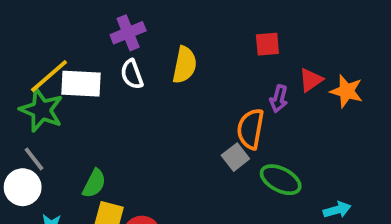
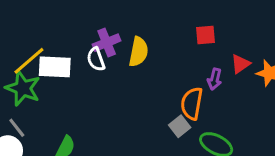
purple cross: (128, 33) -> (107, 43), moved

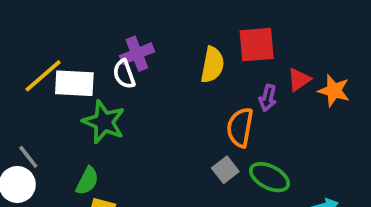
red square: (205, 35) -> (257, 45), size x1.5
yellow semicircle: (139, 52) -> (212, 65), moved
green star: (23, 88) -> (104, 122), moved
gray square: (180, 126) -> (225, 170), moved

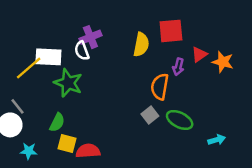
yellow line: (43, 76) -> (29, 68), moved

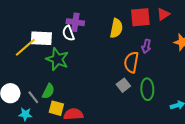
purple cross: (90, 37) -> (75, 22), turned 30
red triangle: (199, 54) -> (163, 14), moved
gray line: (18, 106) -> (33, 97), moved
green ellipse: (180, 120) -> (147, 89), turned 60

